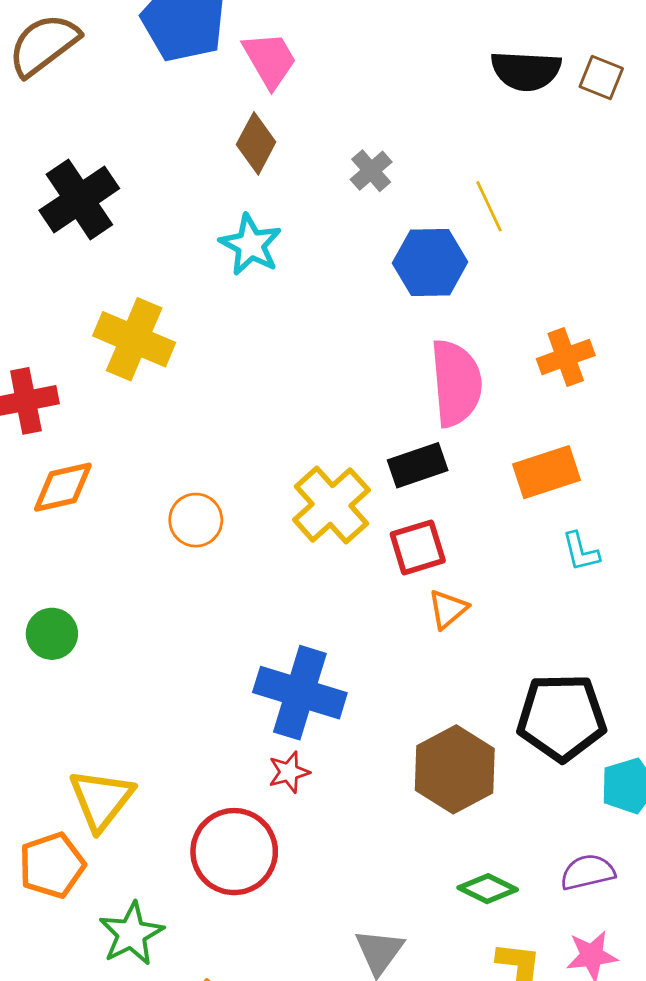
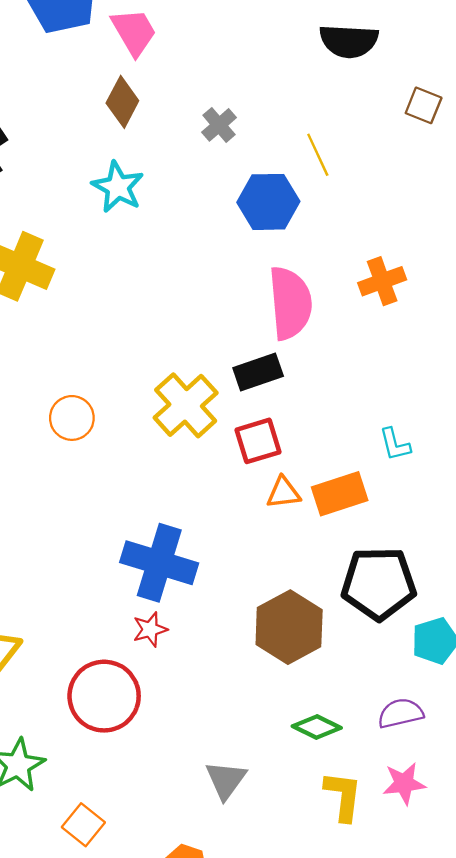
brown square: (601, 78) -> (424, 105), moved
orange rectangle: (546, 472) -> (340, 494), moved
orange triangle: (448, 609) -> (283, 493), turned 33

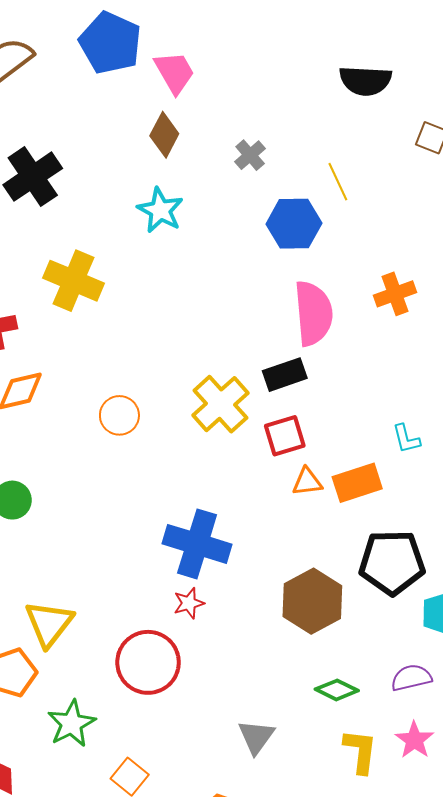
pink star: (404, 783) -> (414, 740), turned -30

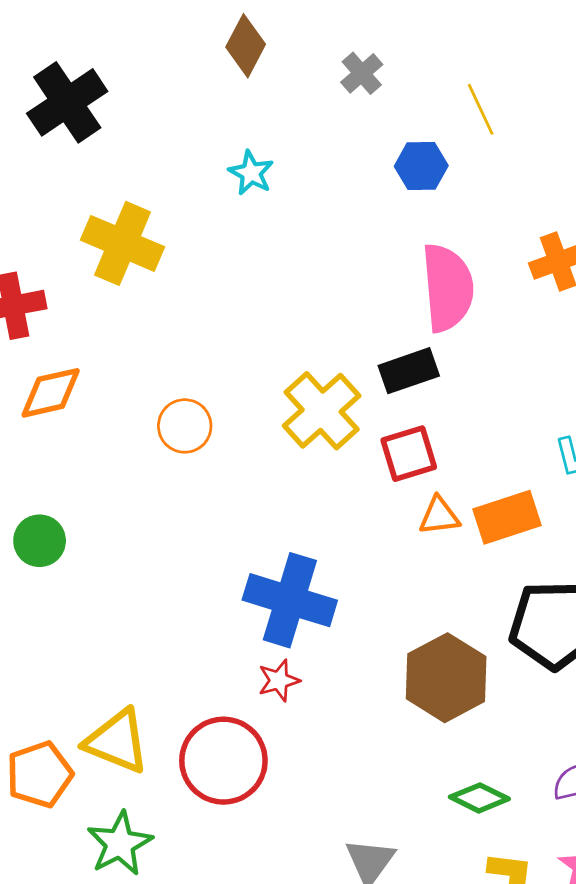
cyan star: (160, 210) -> (251, 173), moved, size x0.7
blue hexagon: (294, 224) -> (421, 166), size x0.7
yellow triangle: (49, 624) -> (117, 741), moved, turned -46

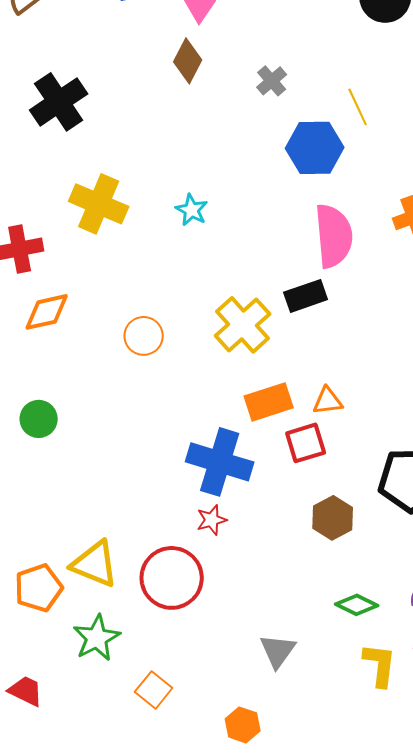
blue hexagon: (421, 166) -> (315, 148), size x1.5
cyan star: (251, 173) -> (192, 210), moved
red square: (409, 454) -> (306, 443), moved
orange rectangle: (507, 517) -> (269, 402), moved
brown hexagon: (446, 678) -> (333, 518), size x0.7

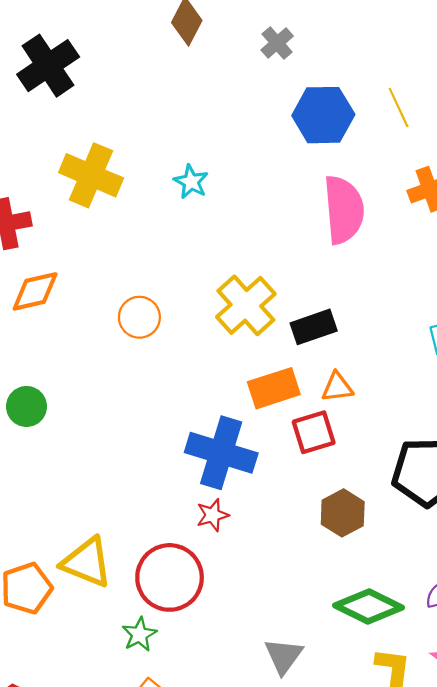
yellow line: (358, 107) -> (399, 108), moved
black rectangle: (306, 296) -> (314, 327), moved
green diamond: (357, 605) -> (368, 606), size x1.5
green star: (97, 638) -> (139, 634), moved, size x0.7

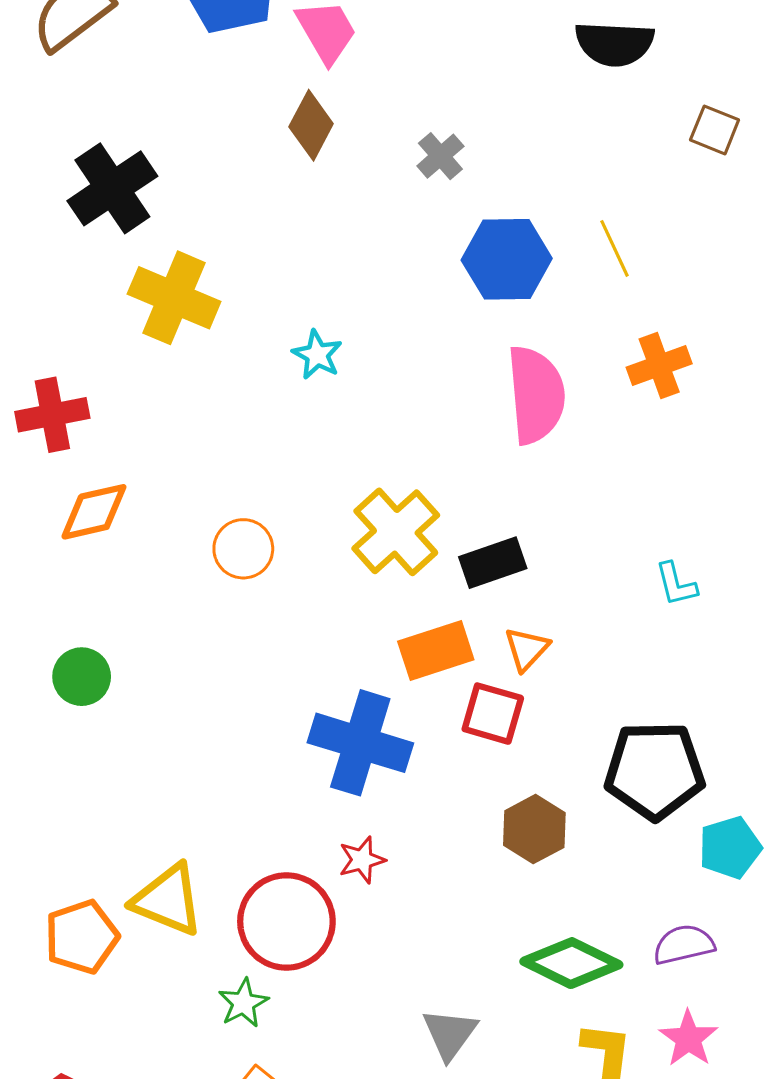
yellow cross: (91, 175) -> (174, 298), moved
orange triangle: (337, 387) -> (527, 649), turned -40
red square: (314, 432) -> (493, 714), turned 33
red star: (213, 515) -> (362, 860), moved

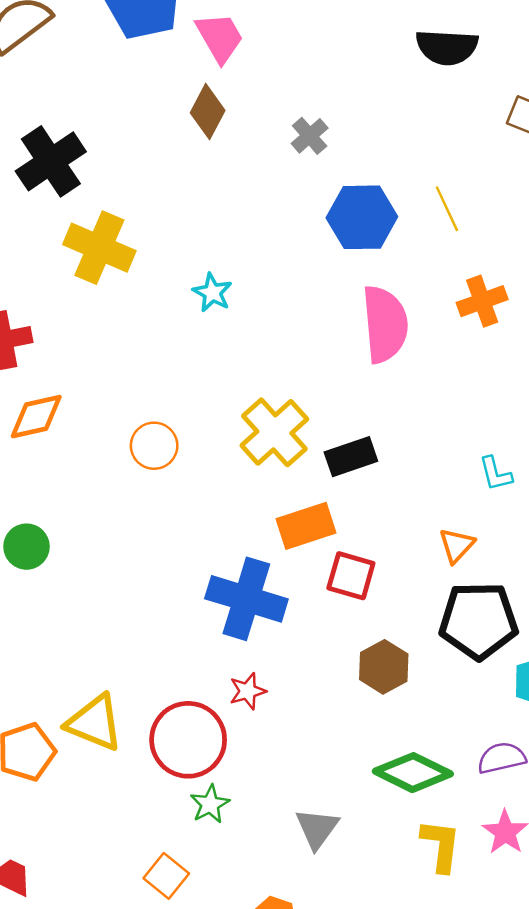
orange triangle: (527, 649) -> (457, 545), moved
green star: (243, 1003) -> (210, 804), moved

